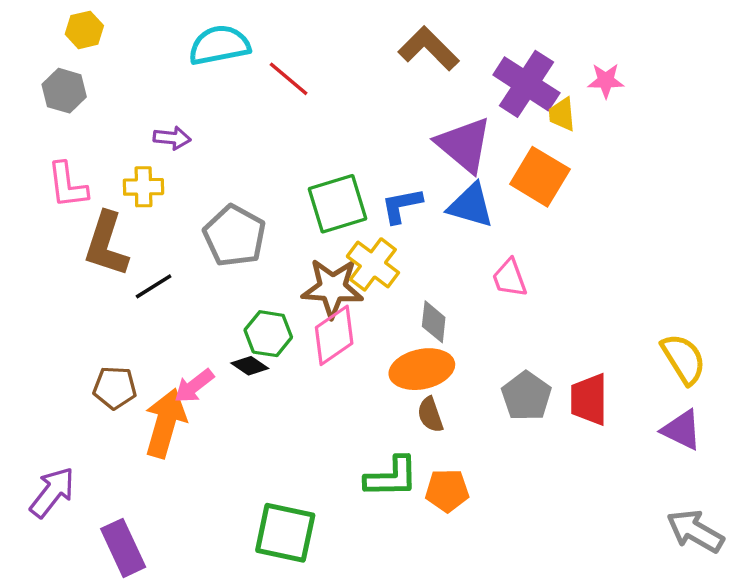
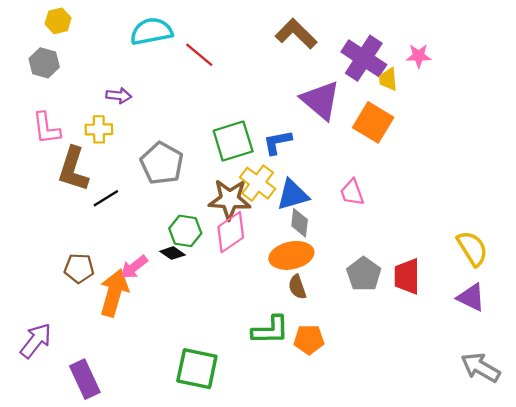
blue triangle: (471, 205) -> (293, 195), moved, turned -32

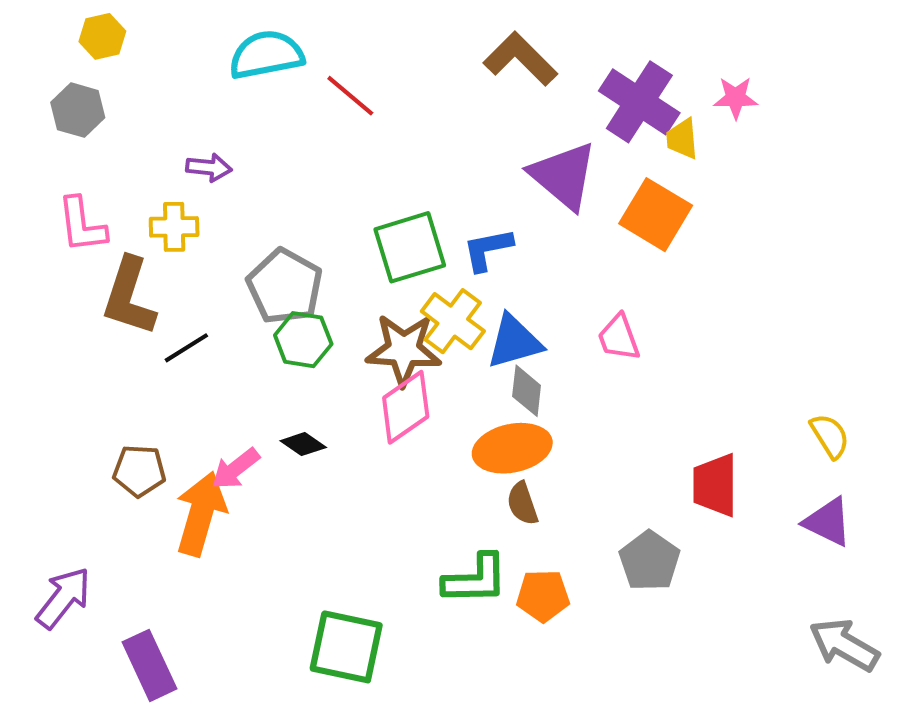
green hexagon: (185, 231) -> (303, 340), moved
yellow semicircle: (472, 248) -> (830, 436), size x0.7
gray pentagon: (364, 274) -> (650, 561), moved

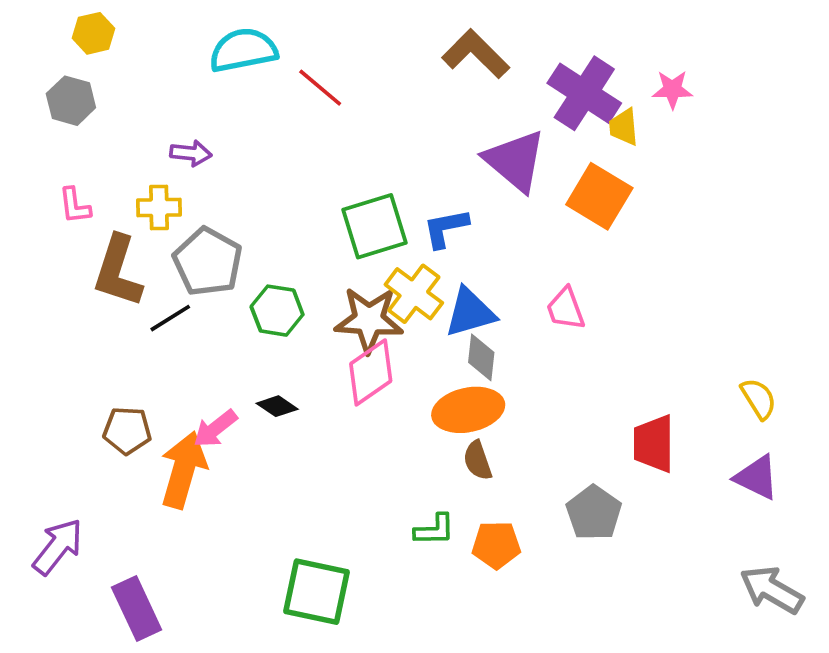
pink L-shape: (82, 225) -> (75, 206), size x0.7
gray pentagon: (285, 286) -> (208, 262), moved
green L-shape: (475, 579) -> (434, 530), size x0.7

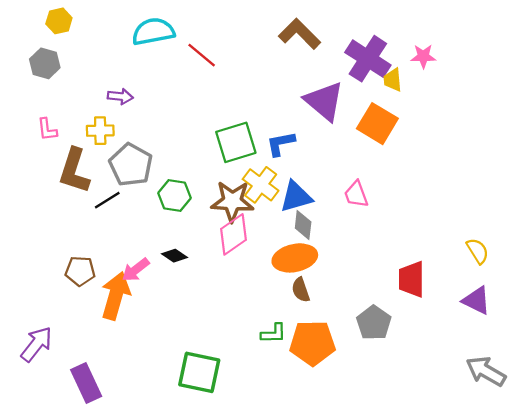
orange pentagon: (496, 545) -> (312, 343), size x1.5

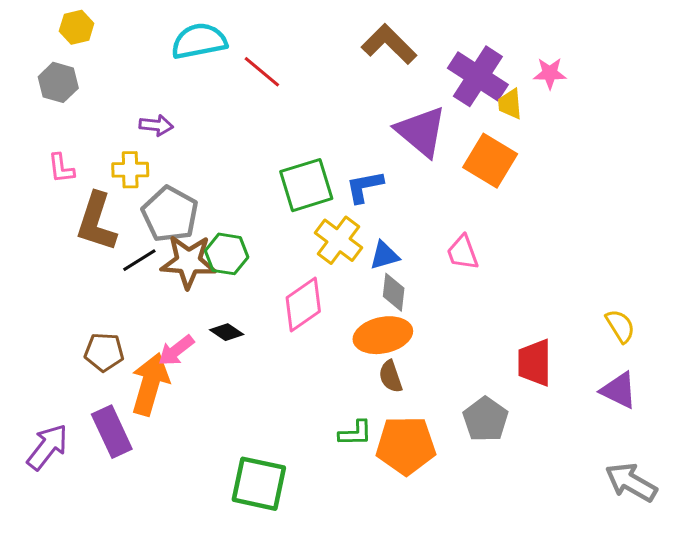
blue triangle: (296, 197) -> (384, 256), size x0.7
brown star: (232, 201) -> (188, 262), moved
purple rectangle: (86, 383) -> (112, 432), moved

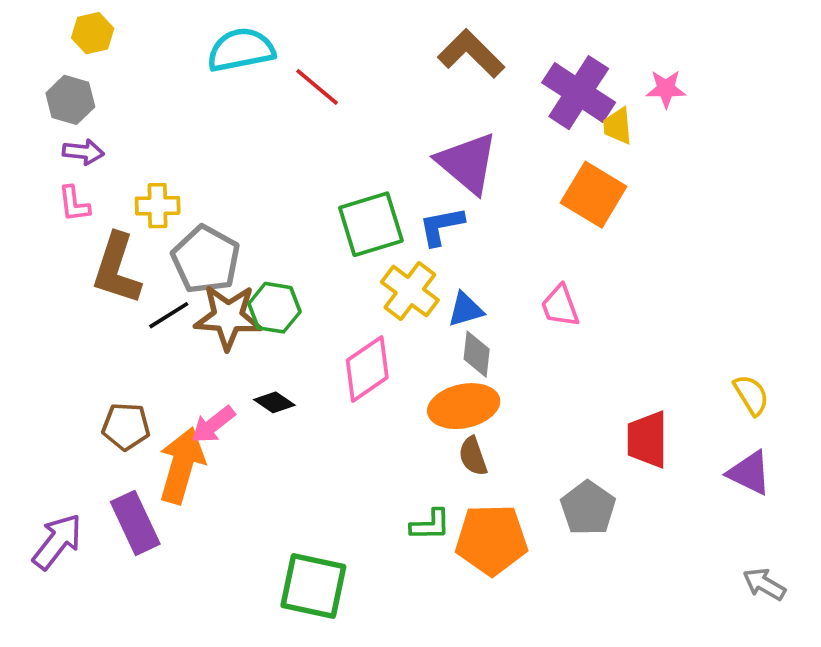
purple arrow: (156, 125) -> (83, 152), moved
purple triangle: (421, 131) -> (467, 163), moved
gray arrow: (631, 482) -> (764, 584), size x0.7

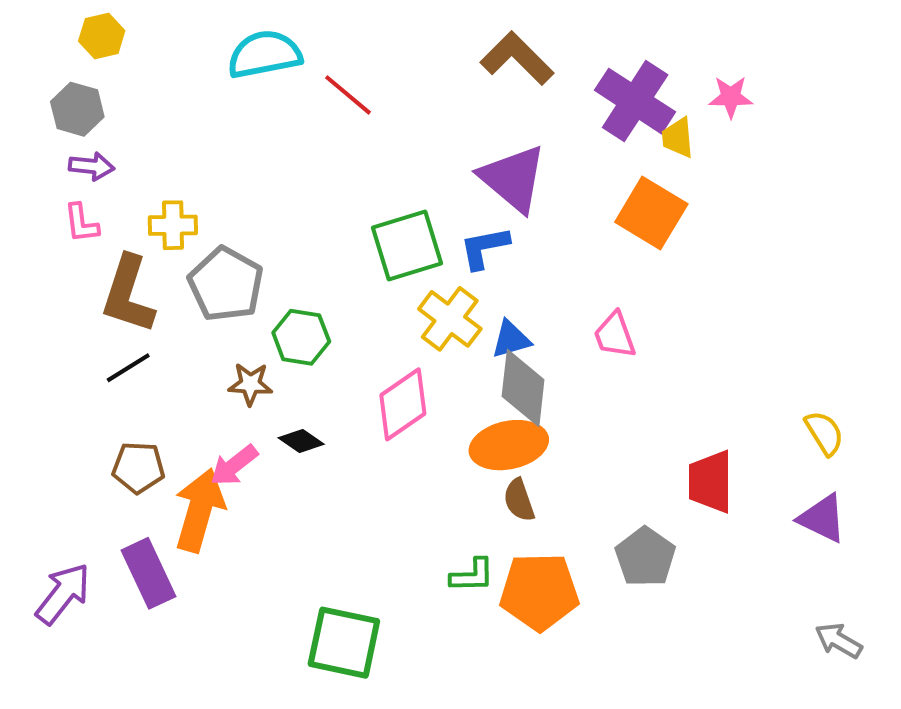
black line: (169, 315) -> (128, 368), moved
brown star: (228, 317) -> (250, 384), moved, size x0.6
gray diamond: (477, 354) -> (523, 388), size x1.5

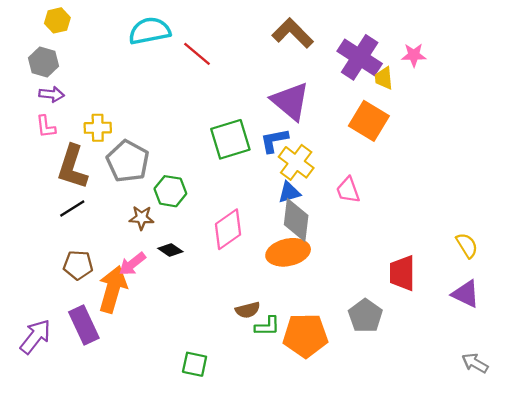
yellow cross: (450, 319) -> (296, 162), moved
brown semicircle: (519, 500) -> (248, 310), moved, turned -85
green square: (344, 643) -> (195, 364), size x0.6

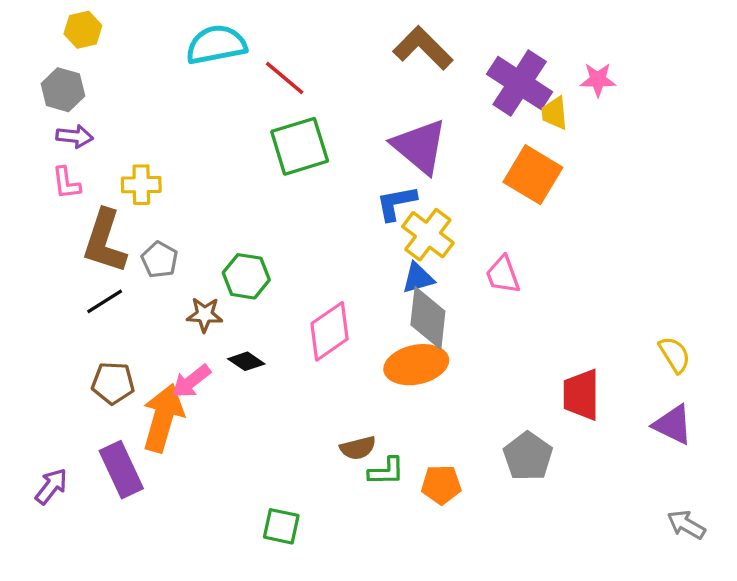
green square: (230, 139) -> (300, 146), moved
gray pentagon: (128, 161) -> (160, 260), moved, size x0.6
orange pentagon: (305, 335) -> (441, 485), size x0.6
purple arrow: (35, 337) -> (51, 486), size x0.7

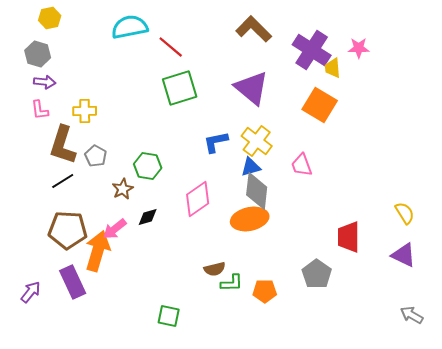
blue L-shape: (396, 203) -> (216, 142), moved
brown star: (205, 315) -> (123, 189), turned -30
black diamond: (246, 361) -> (148, 217), turned -50
brown pentagon: (113, 383) -> (68, 230), size x1.5

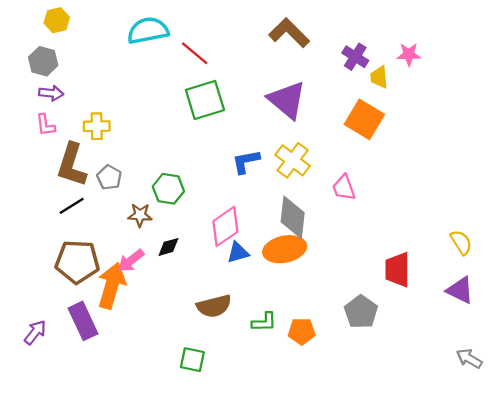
purple cross: (312, 50) -> (355, 57), size x0.6
blue triangle: (251, 167) -> (238, 253), moved
brown star: (123, 189) -> (140, 215), turned 30
brown semicircle: (215, 269) -> (214, 306), moved, size x1.4

